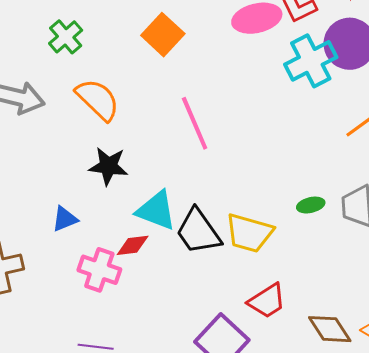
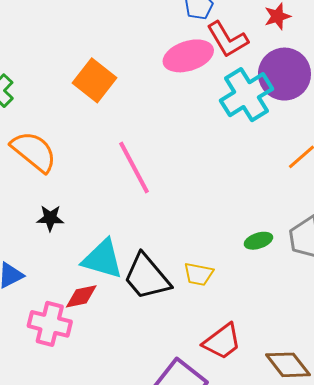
black star: (108, 166) -> (50, 218), size x0.7
yellow trapezoid: (249, 233) -> (199, 274), size x0.6

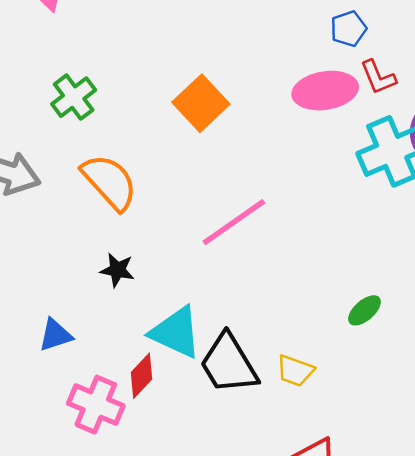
red L-shape: (227, 39) -> (378, 77), size x0.7
pink line: (134, 168) -> (234, 222), turned 74
green ellipse: (258, 241) -> (364, 310), moved, turned -32
red diamond: (81, 296) -> (141, 376), turned -44

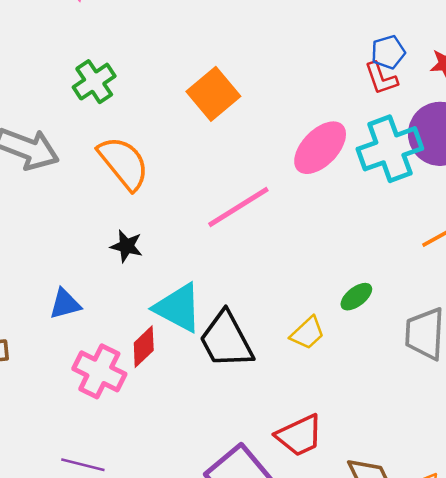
blue pentagon: (348, 29) -> (388, 52), moved
pink ellipse: (325, 91) -> (320, 148), moved, turned -40
yellow trapezoid: (295, 371) -> (307, 333), moved, turned -66

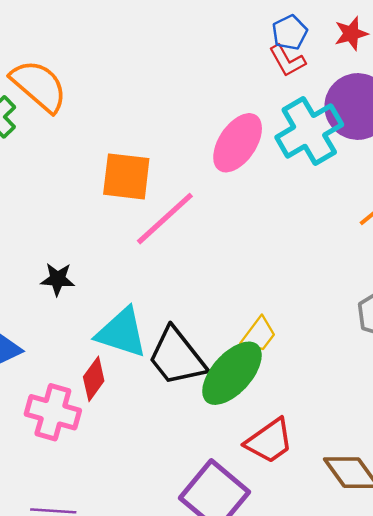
orange square: (213, 94) -> (126, 176), moved, turned -33
orange semicircle: (124, 163) -> (39, 86), moved
green ellipse: (356, 297) -> (232, 373), moved, size x2.0

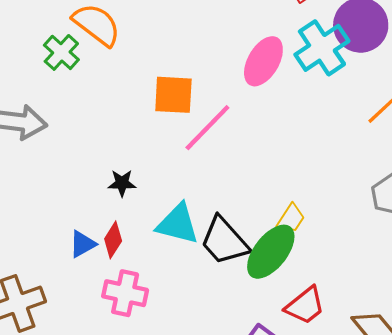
red diamond: (94, 379) -> (113, 240), moved

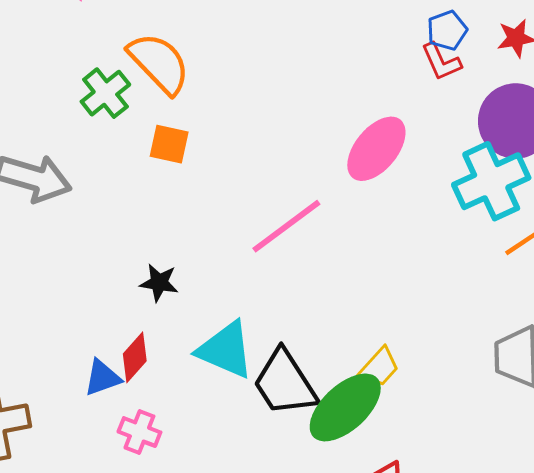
cyan cross: (322, 48) -> (491, 181), moved
orange square: (173, 95) -> (169, 144), moved, size x0.7
blue triangle: (83, 244) -> (102, 378), moved
pink cross: (125, 293) -> (139, 432), size x0.7

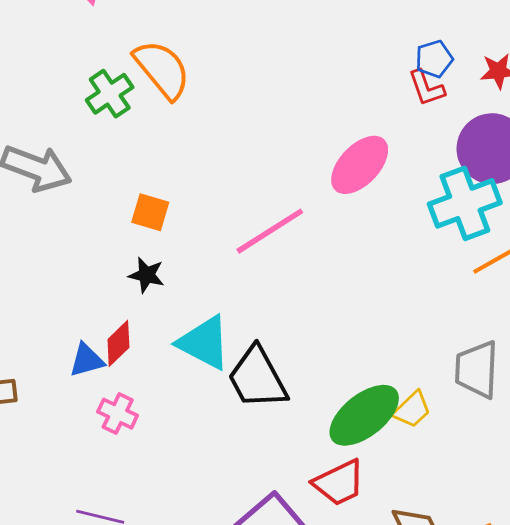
orange square: (169, 144) -> (150, 212), moved
yellow trapezoid: (379, 367) -> (412, 410), moved
green ellipse: (345, 407) -> (364, 415), moved

